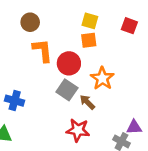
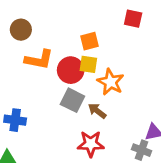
yellow square: (90, 21) -> (88, 64), moved
orange L-shape: (43, 50) -> (39, 60), turned 115

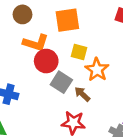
orange square: (89, 41) -> (67, 20), moved, size x1.5
red circle: (71, 70) -> (46, 61), moved

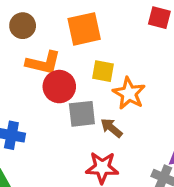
gray square: (61, 82) -> (82, 114), turned -35

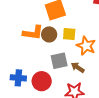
brown circle: (23, 26) -> (49, 34), moved
red circle: (59, 87) -> (42, 81), moved

